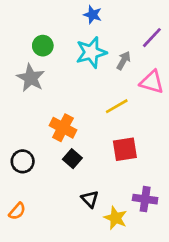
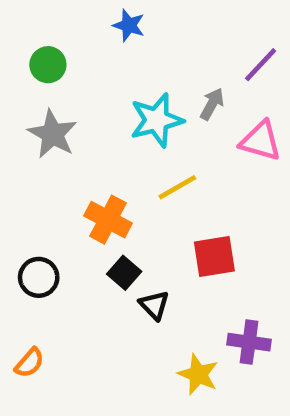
blue star: (93, 15) -> (129, 25), moved
green circle: (43, 46) -> (48, 65), moved
cyan star: (91, 52) -> (157, 120), moved
yellow line: (117, 106) -> (177, 187), moved
black triangle: (90, 199) -> (154, 305), moved

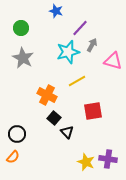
purple line: (261, 65) -> (80, 28), moved
black circle: (39, 277) -> (17, 134), moved
purple cross: (249, 342) -> (108, 159), moved

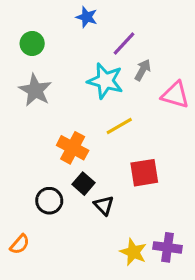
cyan star: (68, 52) -> (105, 81), turned 30
black circle: (17, 134) -> (49, 201), moved

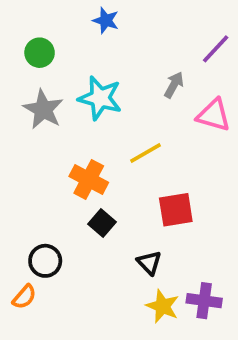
purple line: (124, 44) -> (216, 49), moved
cyan star: (105, 81) -> (100, 98), moved
black circle: (49, 201) -> (45, 261), moved
black triangle: (104, 205) -> (149, 263), moved

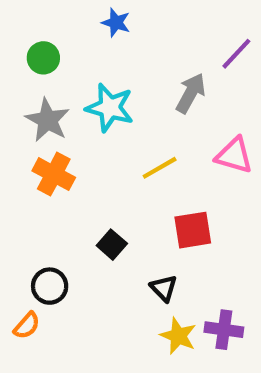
gray arrow: (174, 85) -> (191, 93), size x1.4
pink triangle: (214, 115) -> (234, 155), moved
orange cross: (89, 179) -> (54, 174), moved

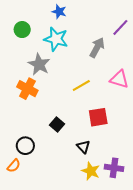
cyan star: (110, 108) -> (56, 39), moved
gray star: (48, 120) -> (39, 64), moved

